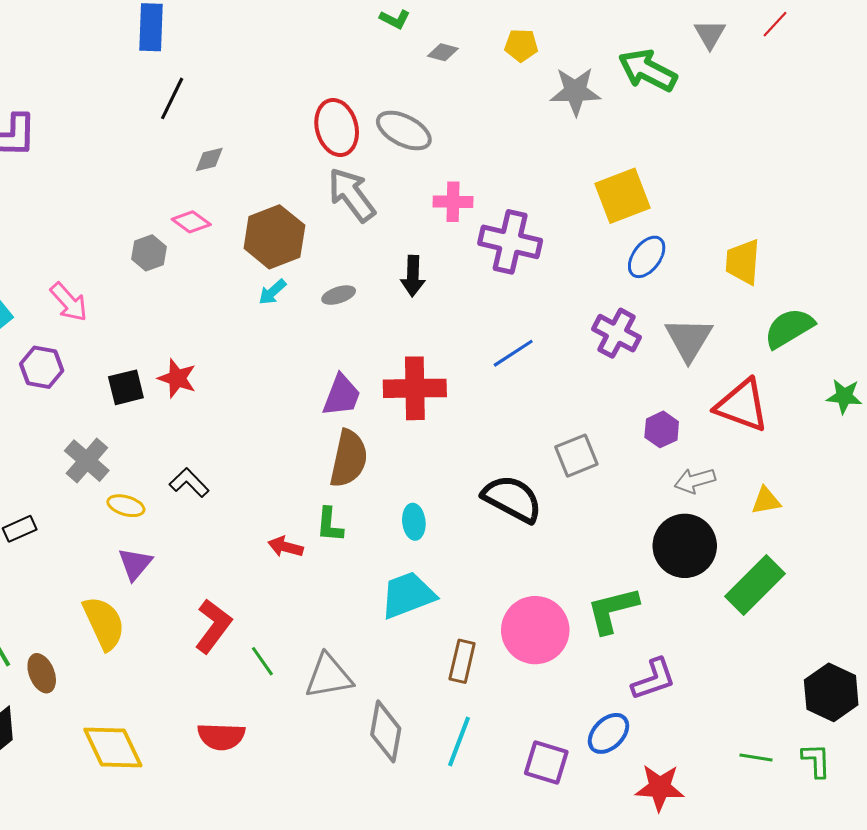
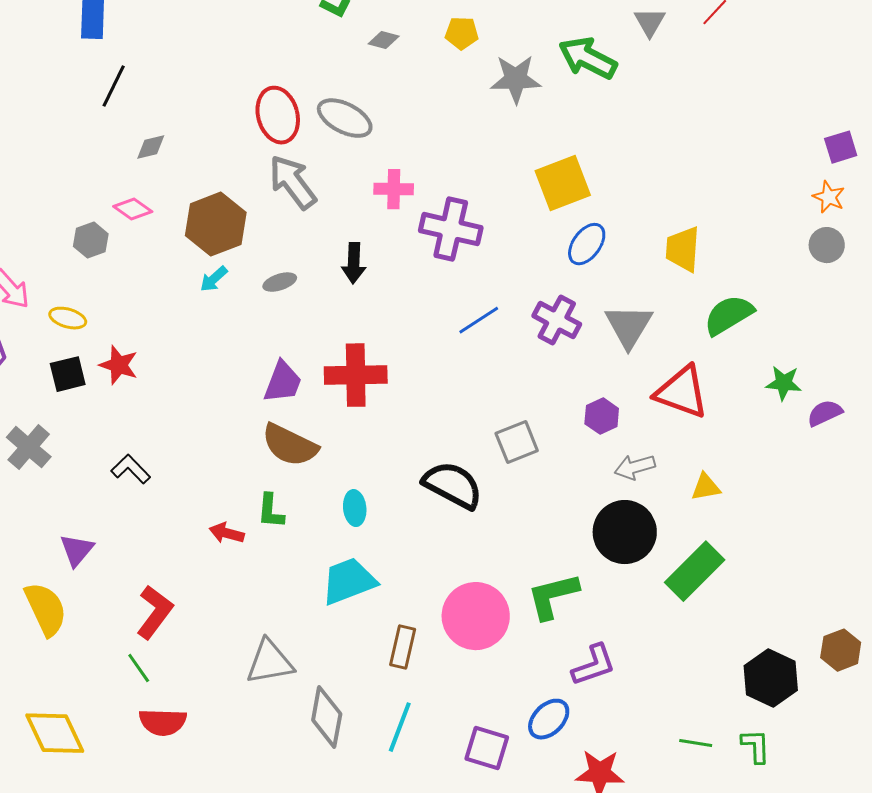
blue line: (513, 353) -> (479, 320), moved
brown semicircle: (349, 459) -> (290, 445), turned 104
yellow ellipse: (126, 506) -> (68, 318), moved
green line: (262, 661) -> (139, 668), moved

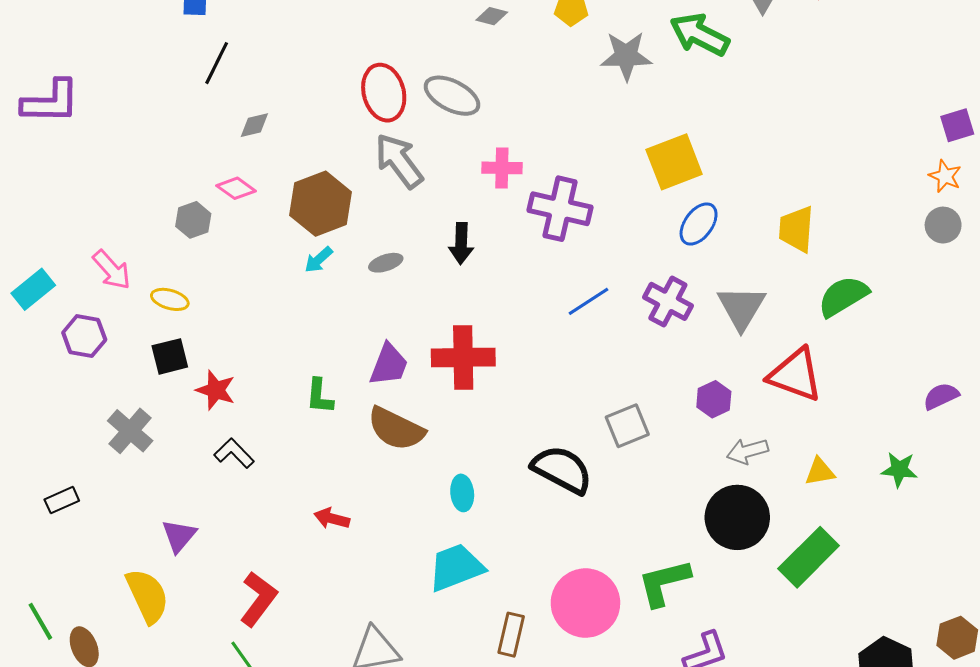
red star: (119, 365) -> (216, 390), moved
green star: (784, 383) -> (899, 470), moved
green L-shape: (271, 511) -> (320, 396), moved

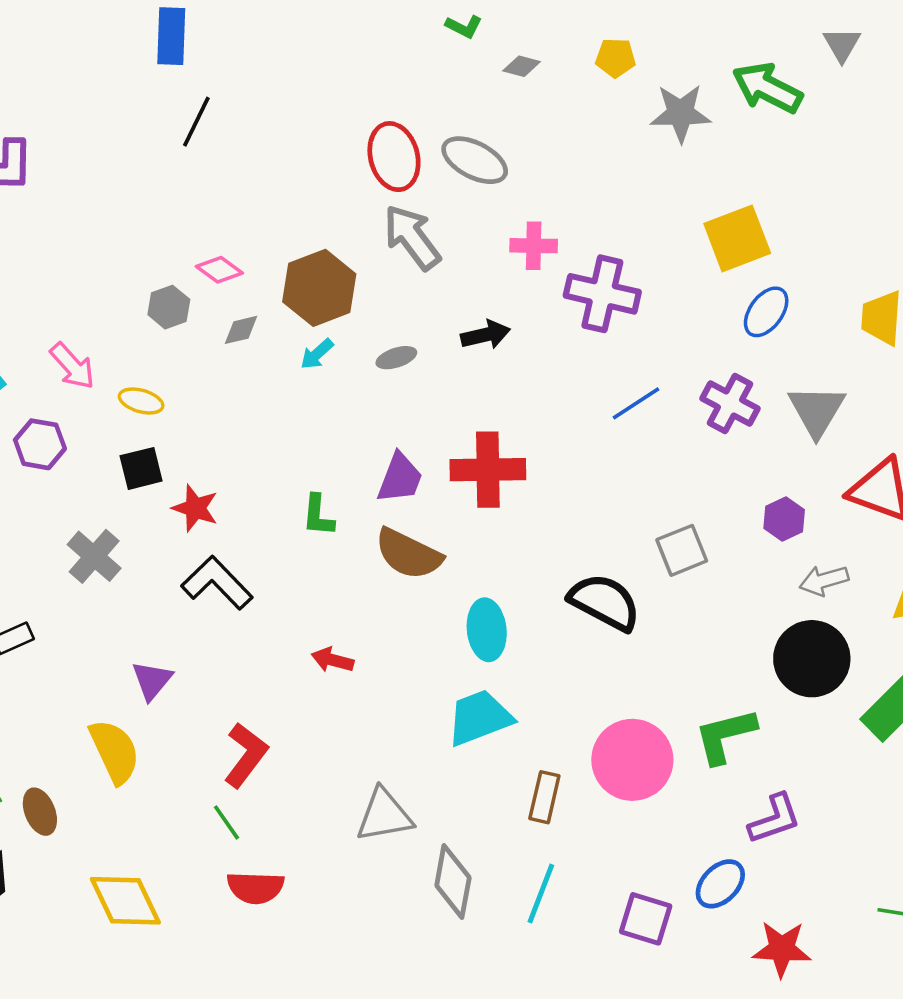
gray diamond: (254, 125) -> (241, 330), moved
black arrow: (461, 243) -> (485, 335), turned -105
black L-shape: (234, 453) -> (217, 583), size x1.5
cyan ellipse: (462, 493) -> (487, 630), size x1.4

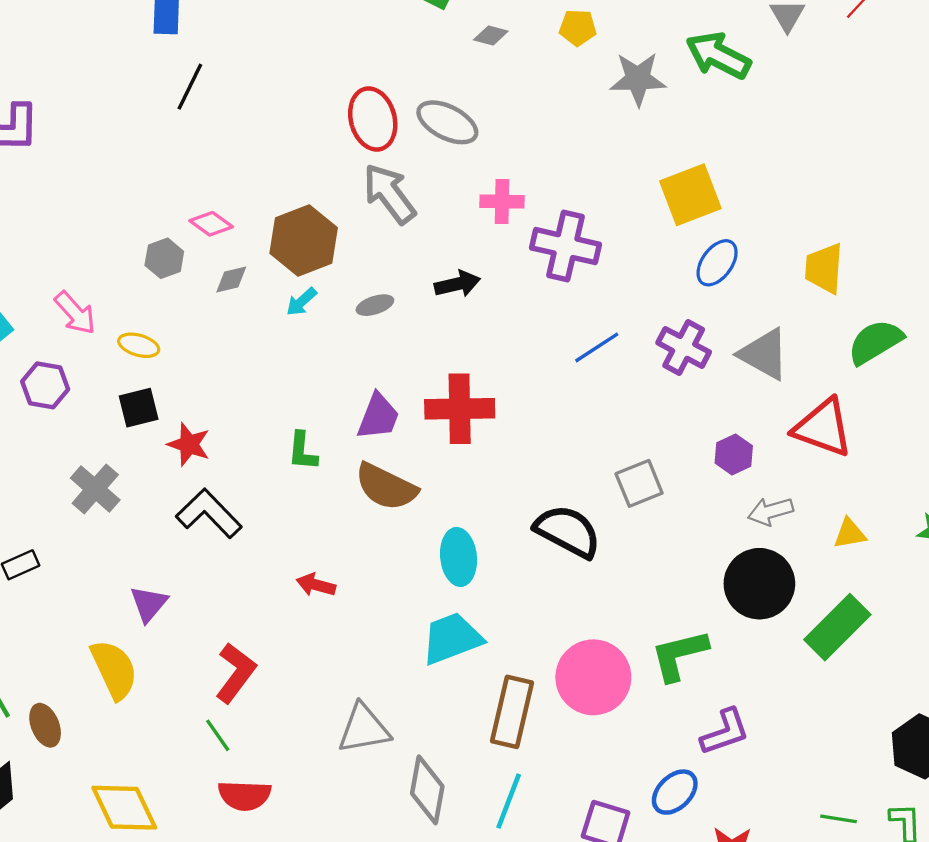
gray triangle: (817, 411) -> (764, 354), turned -32
brown rectangle: (544, 797) -> (512, 712), size x1.5

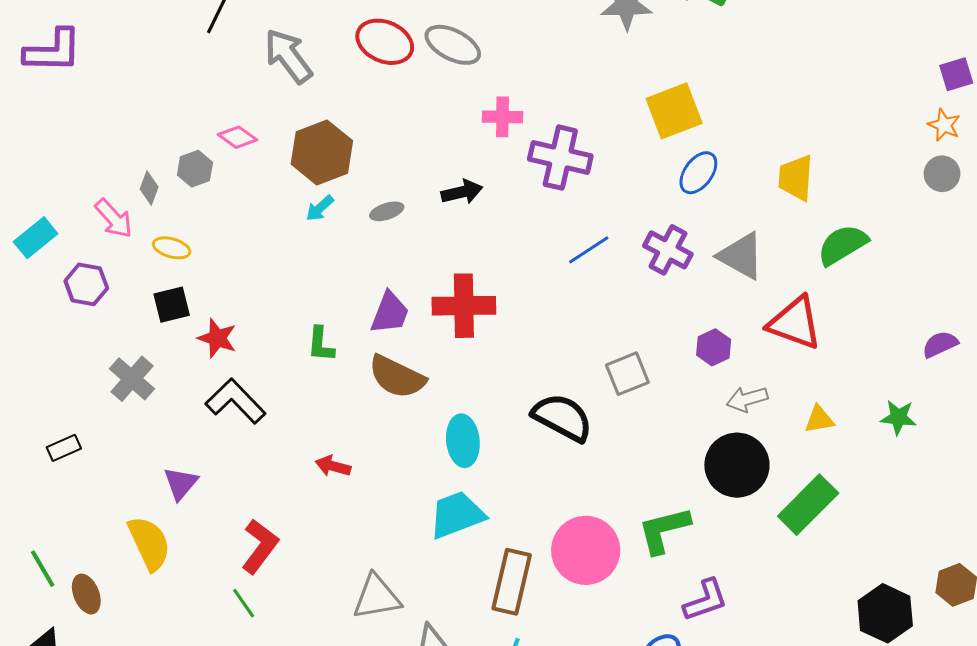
red ellipse: (373, 119) -> (385, 42), turned -52
gray arrow: (389, 194) -> (288, 56), moved
gray diamond: (231, 279) -> (149, 188), moved, turned -56

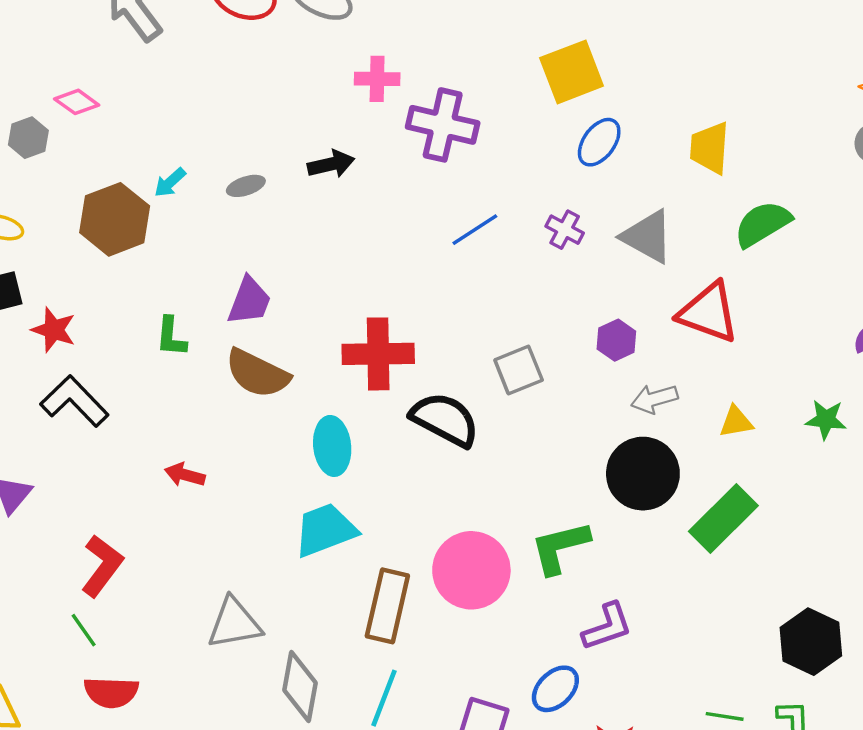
brown hexagon: (322, 152) -> (115, 219), moved
purple cross: (668, 250) -> (565, 230), size x0.7
red cross: (464, 306) -> (378, 354), moved

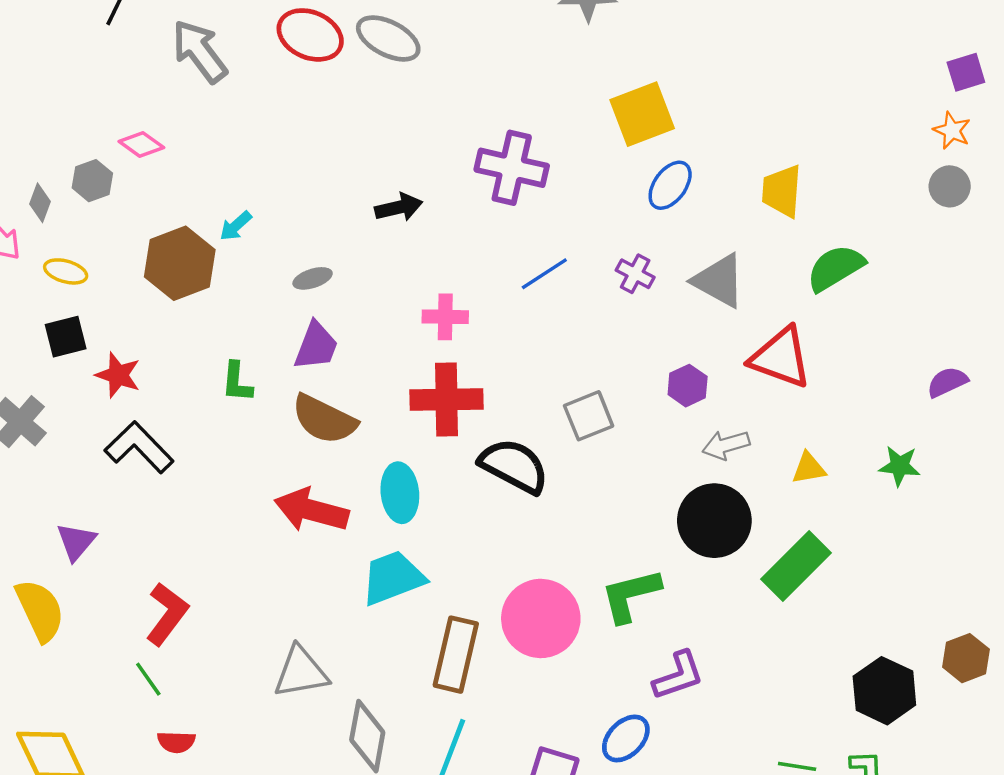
pink cross: (377, 79) -> (445, 317), moved
gray ellipse: (246, 186) -> (313, 278), moved
red arrow: (185, 475) -> (311, 510), moved, size x1.8
red semicircle: (111, 692) -> (176, 742), size x0.7

